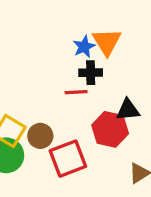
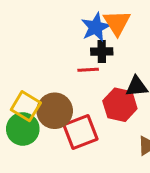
blue star: (84, 47) -> (96, 27), size x1.4
brown circle: (40, 136) -> (55, 111), size x1.5

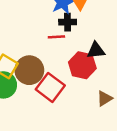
red square: (80, 132) -> (50, 87), turned -32

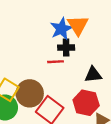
red hexagon: (82, 65) -> (86, 103), moved

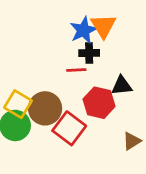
red hexagon: (86, 103) -> (99, 103), moved

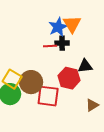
red line: (76, 70) -> (50, 46), moved
red square: (69, 128) -> (48, 96), turned -30

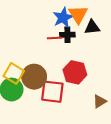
black triangle: (85, 66) -> (92, 27), moved

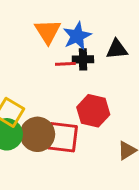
orange triangle: (78, 14) -> (48, 32), moved
brown circle: (34, 77) -> (37, 134), moved

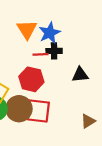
black triangle: (117, 49) -> (80, 75), moved
red hexagon: (93, 111) -> (31, 79), moved

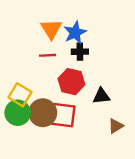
red line: (40, 54) -> (48, 55), moved
black triangle: (80, 75) -> (101, 96), moved
red hexagon: (31, 79) -> (71, 82), moved

